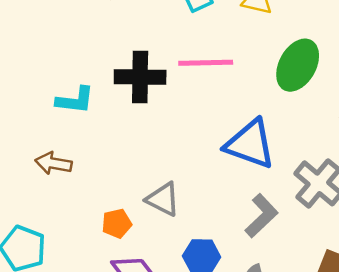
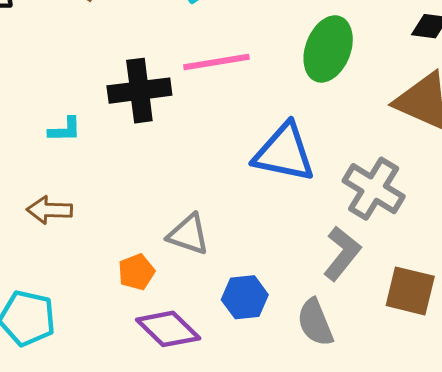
cyan L-shape: (75, 100) -> (65, 130), size x0.7
gray L-shape: (261, 216) -> (342, 253), moved

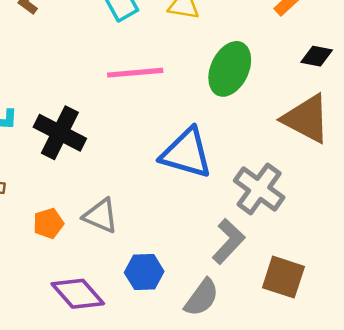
black cross: (139, 91) -> (60, 133), moved, turned 30
orange pentagon: (136, 272) -> (48, 223), moved
gray semicircle: (315, 322) -> (202, 298), turned -126

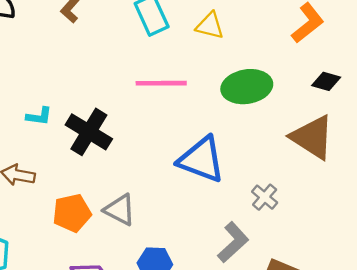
green ellipse: (230, 69) -> (247, 87), turned 51
gray cross: (259, 189) -> (265, 197), size x0.6
orange pentagon: (48, 223) -> (72, 213), size x1.4

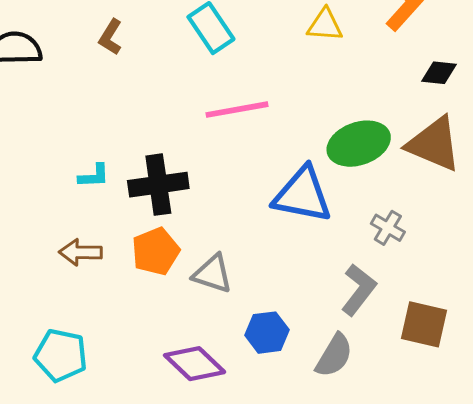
yellow triangle: (210, 26) -> (325, 25), moved
green ellipse: (247, 87) -> (359, 144), moved
black cross: (89, 132) -> (158, 185), turned -30
orange pentagon: (72, 213) -> (156, 251), moved

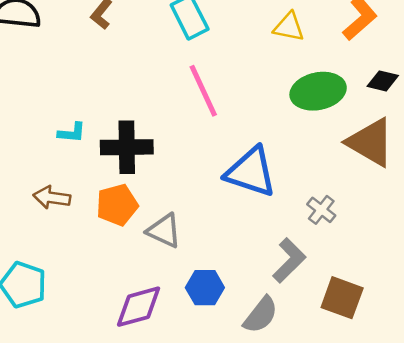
pink line: (237, 110) -> (203, 91), turned 68
green ellipse: (359, 144) -> (318, 91), moved
purple diamond: (195, 364) -> (139, 307), turned -66

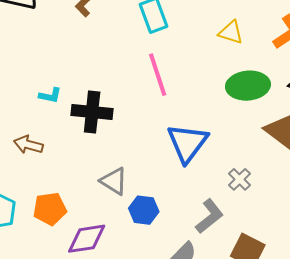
blue triangle: (251, 172) -> (187, 143), turned 42
orange pentagon: (117, 205) -> (50, 209), moved
blue hexagon: (205, 288) -> (144, 210), moved

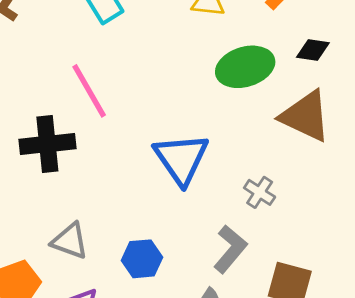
pink line: (158, 75) -> (89, 91), moved
gray triangle: (114, 181) -> (70, 241), moved

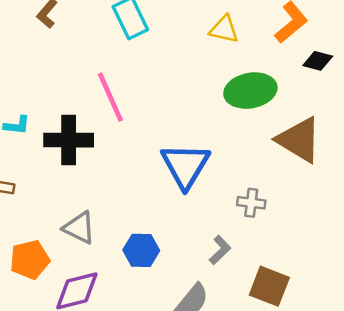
black diamond: (313, 50) -> (318, 61), moved
gray cross: (260, 192) -> (251, 203), turned -32
gray L-shape: (230, 249) -> (220, 250), size x0.7

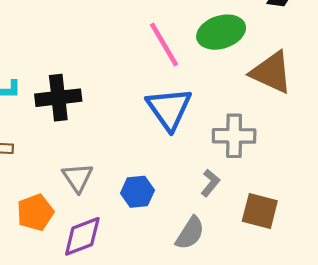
pink line: (110, 97) -> (164, 44), moved
gray cross: (251, 203) -> (234, 136), size x1.6
gray triangle: (79, 228) -> (78, 178), turned 36

